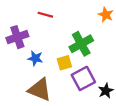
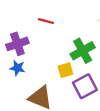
blue star: (35, 58) -> (17, 68), moved

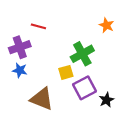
red line: (46, 21) -> (38, 26), moved

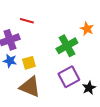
orange star: (106, 25) -> (87, 29), moved
yellow square: (66, 72) -> (29, 63), moved

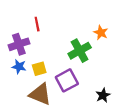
red line: (27, 21) -> (37, 24), turned 64
purple square: (69, 77) -> (67, 80), moved

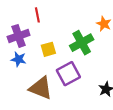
yellow square: (39, 69) -> (48, 49), moved

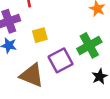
green cross: (82, 43) -> (89, 45), moved

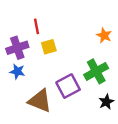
yellow square: (40, 35) -> (49, 47), moved

